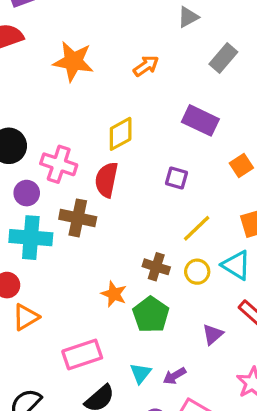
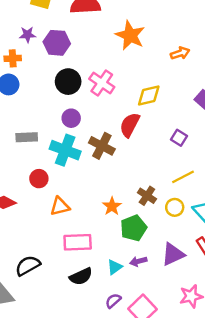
pink cross: (59, 164) -> (102, 83), moved
orange triangle: (26, 317) -> (60, 206), moved
purple triangle: (213, 334) -> (173, 254), size x1.5
purple arrow: (174, 376) -> (138, 261), moved

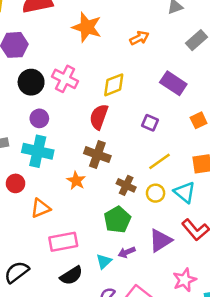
brown cross: (102, 146) -> (97, 155), moved
orange star: (112, 206) -> (76, 181), moved

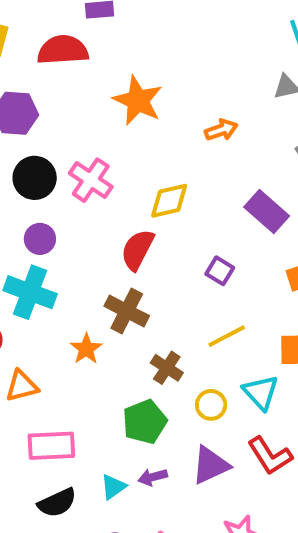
yellow circle: (156, 193) -> (211, 405), moved

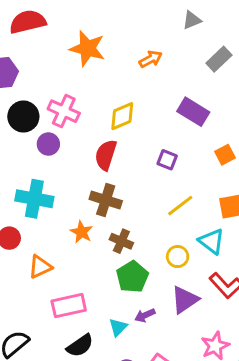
purple circle: (40, 239) -> (48, 144), moved
brown cross: (167, 368) -> (121, 241), moved

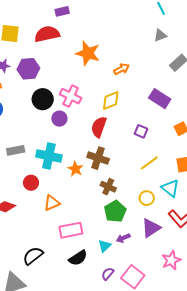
orange arrow: (151, 59) -> (121, 69), moved
orange star: (82, 232) -> (75, 169), moved

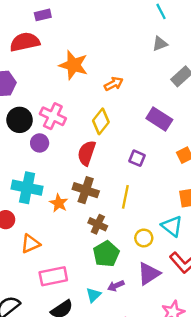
yellow diamond: (111, 100) -> (101, 121), turned -30
yellow line: (149, 163) -> (125, 197), moved, turned -42

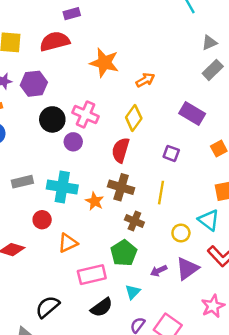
gray triangle: (160, 44) -> (209, 43), moved
green pentagon: (106, 254) -> (124, 253), moved
purple arrow: (116, 286) -> (159, 271), moved

